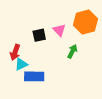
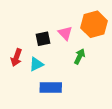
cyan triangle: (21, 64) -> (36, 64), moved
blue rectangle: (34, 76) -> (51, 87), moved

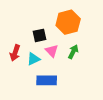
orange hexagon: (94, 24) -> (68, 22), moved
pink triangle: (65, 33) -> (52, 51), moved

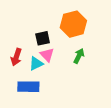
pink triangle: (52, 51) -> (47, 55), moved
blue rectangle: (47, 80) -> (28, 87), moved

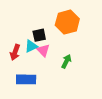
green arrow: (79, 56) -> (66, 61), moved
cyan triangle: (36, 64) -> (31, 46), moved

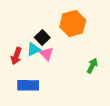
black square: (39, 35) -> (42, 38), turned -32
green arrow: (66, 61) -> (92, 66), moved

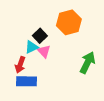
red arrow: (16, 56) -> (20, 65), moved
green arrow: (92, 66) -> (87, 63), size x1.5

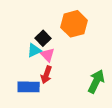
green arrow: (87, 63) -> (96, 81), moved
red arrow: (20, 65) -> (46, 75), moved

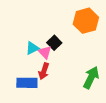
orange hexagon: (74, 24) -> (86, 21), moved
black square: (43, 38) -> (54, 43), moved

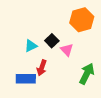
pink triangle: (45, 52) -> (67, 50), moved

